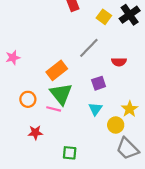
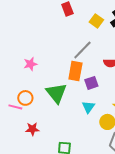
pink star: (13, 58) -> (30, 64), moved
orange rectangle: (57, 70) -> (75, 71), moved, turned -42
pink line: (54, 109) -> (15, 107), moved

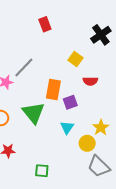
yellow square: (96, 21) -> (76, 59), moved
gray line: (82, 50) -> (24, 67), moved

